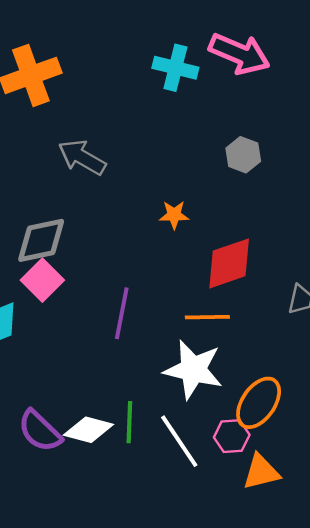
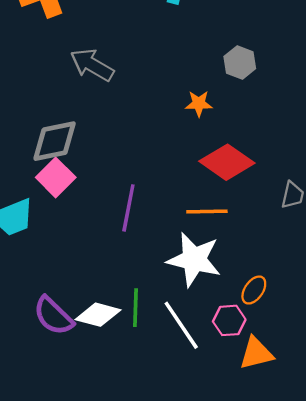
orange star: (174, 215) -> (199, 104), moved
red diamond: (229, 263) -> (227, 162), turned 54
orange ellipse: (259, 403) -> (254, 290), size x0.6

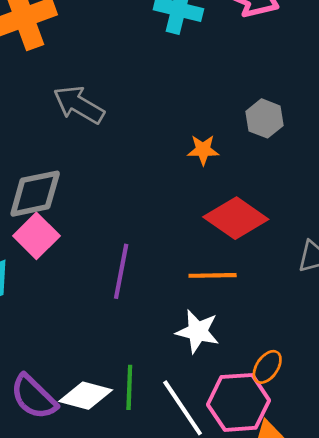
gray hexagon: (240, 63) -> (264, 118), moved
white star: (194, 260) -> (198, 331), size x0.7
pink hexagon: (229, 320) -> (239, 402), size x1.6

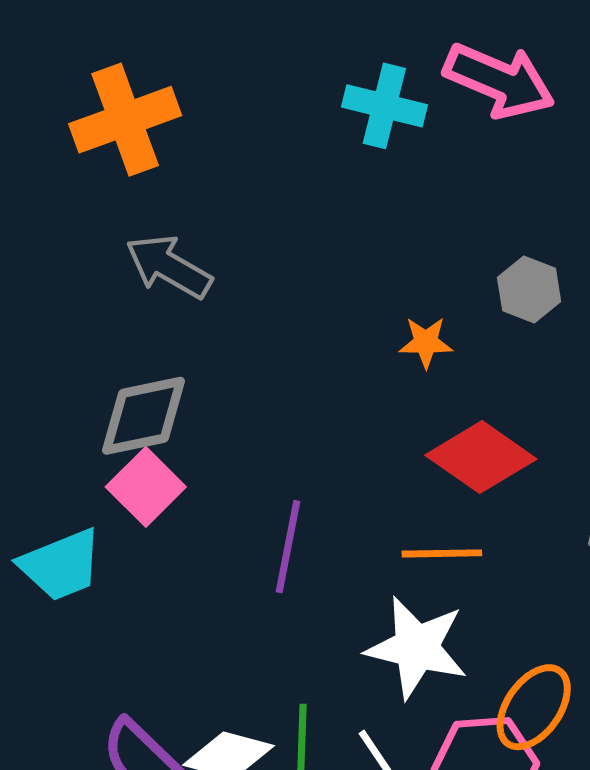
gray arrow: (79, 105) -> (169, 267), moved
white star: (198, 331) -> (417, 648), size x1.4
orange ellipse: (267, 367) -> (534, 707), size x1.5

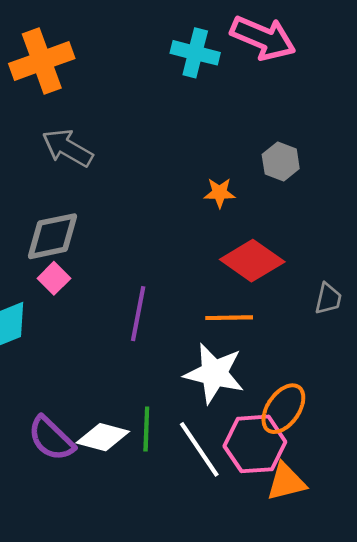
pink square: (146, 487) -> (54, 278), size x0.7

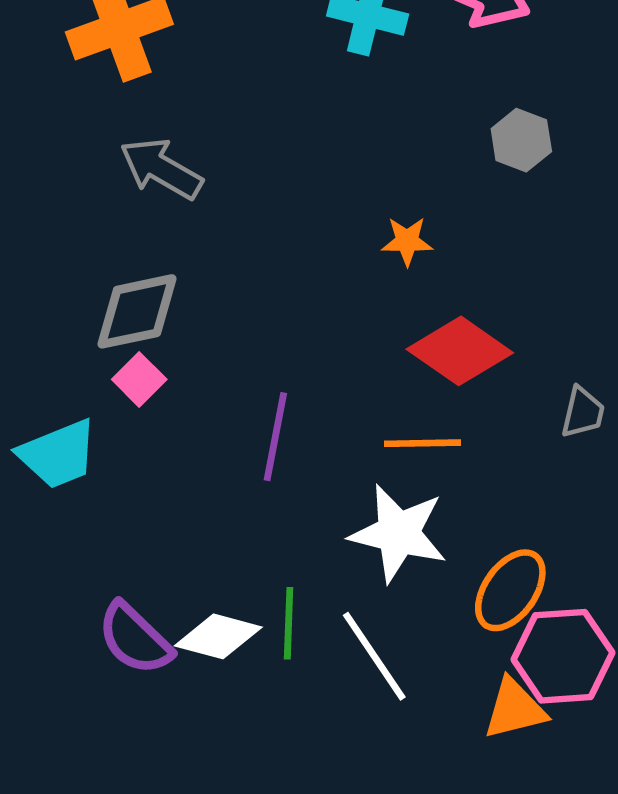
gray hexagon: (281, 161) -> (521, 140), moved
pink hexagon: (255, 444) -> (563, 656), moved

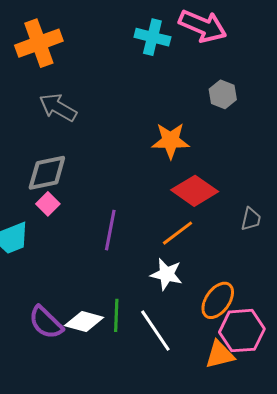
orange star: (407, 241) -> (171, 141), size x1.6
orange line: (422, 443) -> (178, 233), turned -36
white star: (398, 533) -> (166, 274), size x0.7

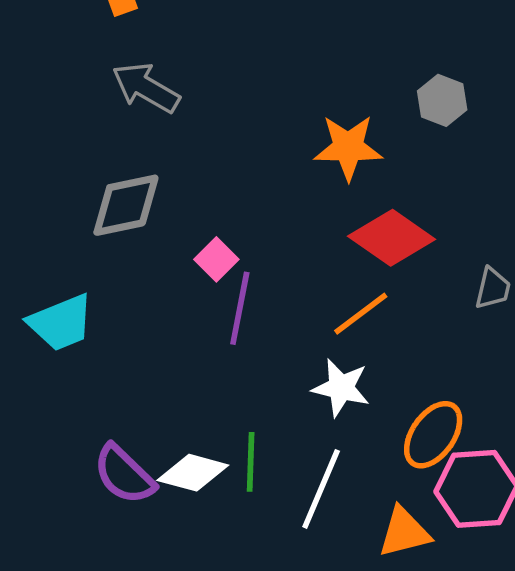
gray hexagon: (223, 94) -> (442, 100), moved
pink square: (48, 204) -> (216, 259), moved
white line: (155, 331) -> (321, 489), turned 57
orange triangle: (220, 355) -> (404, 532), moved

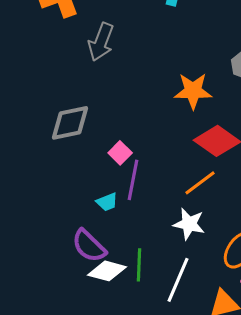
gray arrow: (146, 88) -> (101, 42), moved, turned -99
cyan trapezoid: (61, 323) -> (107, 202), moved, size x0.6
purple semicircle: (124, 474) -> (89, 246), moved

